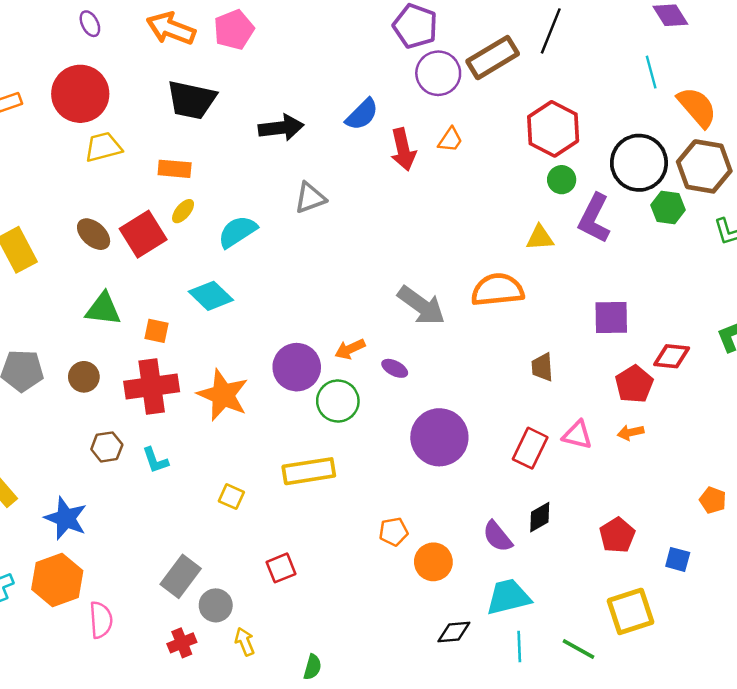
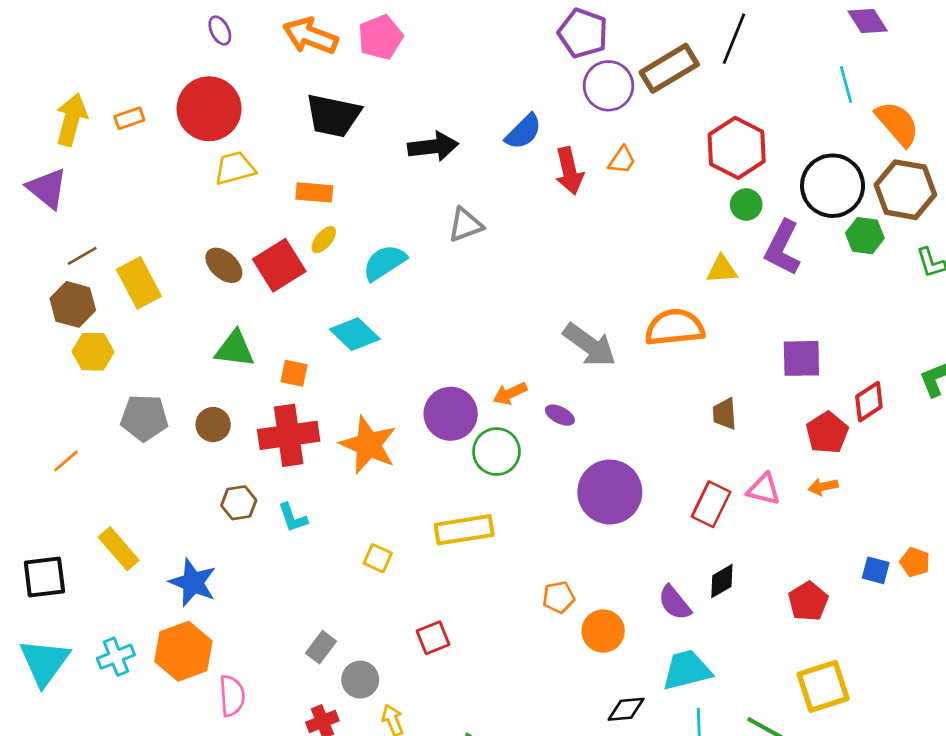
red diamond: (672, 356) -> (869, 402), turned -39
blue square: (678, 559) -> (876, 570), moved
gray rectangle: (181, 576) -> (321, 647), size x0.7

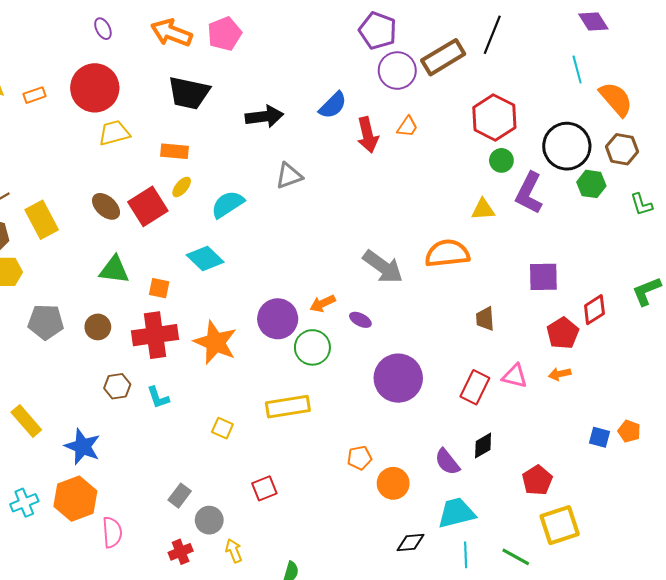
brown hexagon: (905, 190) -> (622, 149), size x0.7
red pentagon: (808, 601) -> (537, 480), moved

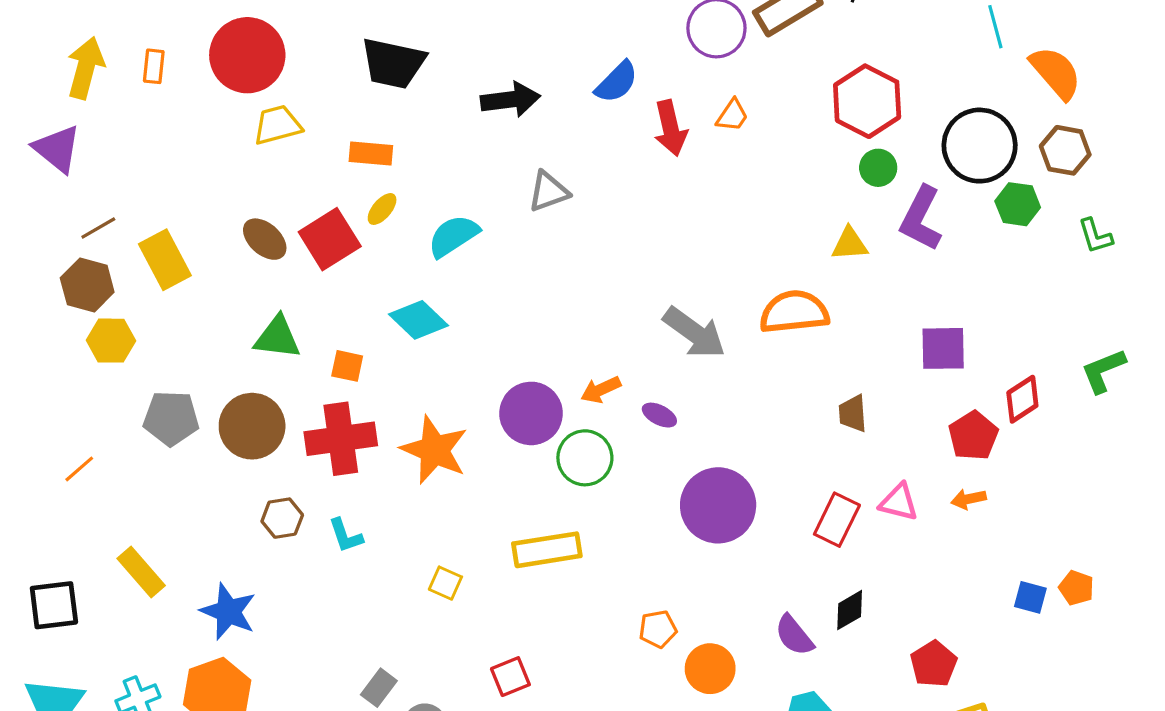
orange rectangle: (34, 95) -> (154, 66), turned -65
brown circle: (98, 327) -> (252, 426), size x1.6

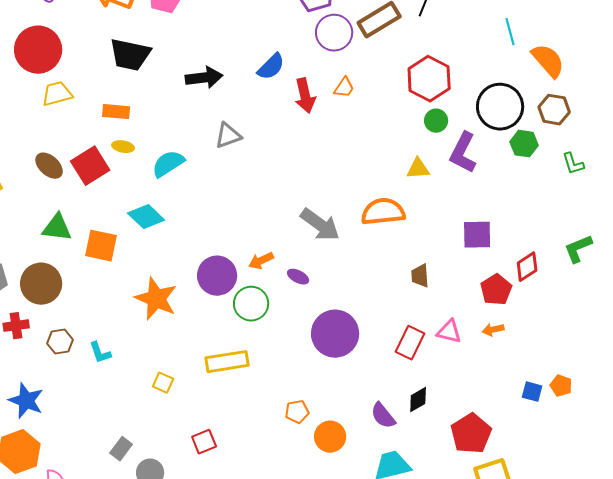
yellow ellipse: (382, 209) -> (123, 147), turned 60
orange square: (347, 366) -> (101, 246), size x1.6
red cross: (341, 439) -> (16, 326), moved, size x0.6
red pentagon: (934, 664) -> (471, 434), size x1.4

